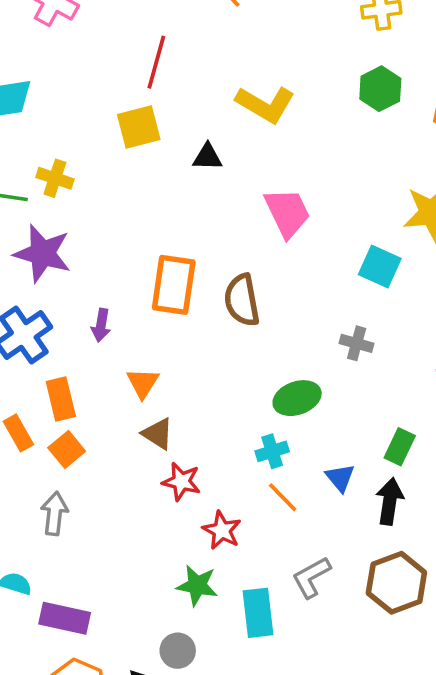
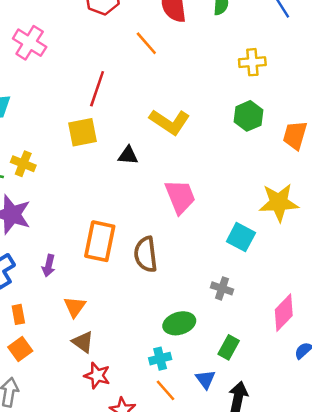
orange rectangle: (61, 399) -> (18, 314), size x0.7
green rectangle: (400, 447) -> (229, 347), moved

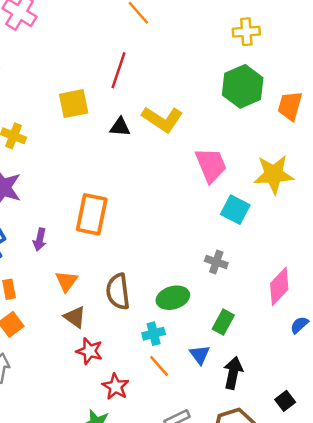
red line: (97, 89) -> (119, 70), moved
green hexagon: (249, 116) -> (243, 86), size x1.4
yellow L-shape: (170, 122) -> (162, 119), moved
pink trapezoid: (180, 197) -> (211, 165), moved
brown semicircle: (146, 254) -> (118, 292), moved

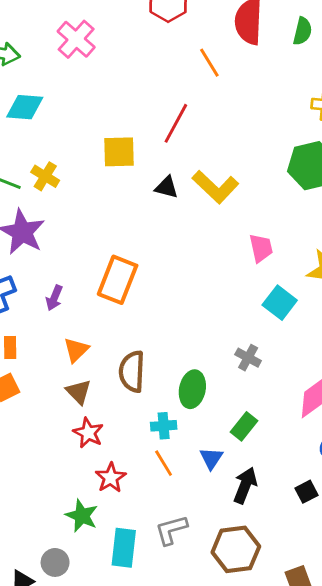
pink trapezoid: (211, 165) -> (261, 248), size x0.7
green ellipse: (173, 298) -> (192, 389), turned -72
black square: (285, 401) -> (307, 492), moved

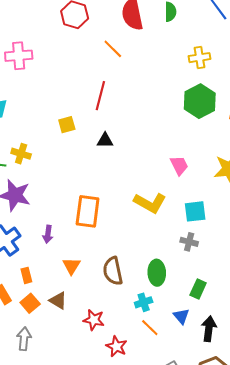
pink cross: (76, 39) -> (19, 56), turned -32
yellow square: (119, 152) -> (67, 125), size x0.7
yellow L-shape: (215, 187) -> (150, 203), moved
cyan square: (280, 303) -> (195, 211), moved, turned -30
brown triangle: (79, 392) -> (58, 301), moved

